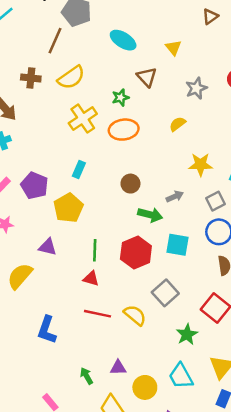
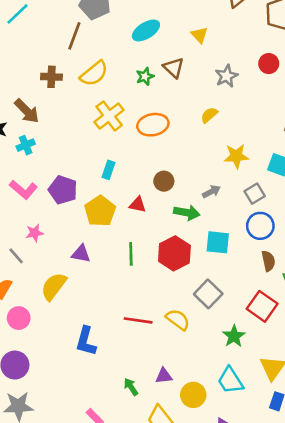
cyan ellipse: (123, 40) -> (146, 30), turned -60
green star: (120, 98) -> (145, 76), moved
red triangle: (91, 279) -> (138, 205), moved

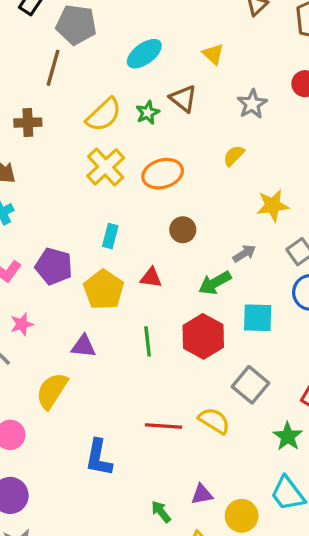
yellow semicircle: (94, 74) -> (104, 115), moved
brown circle: (164, 181) -> (183, 230), moved
green arrow: (187, 213) -> (215, 283), turned 145

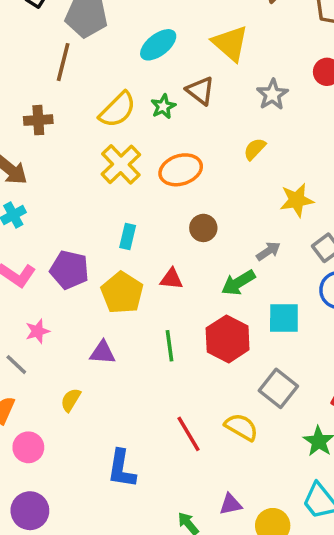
yellow triangle: (213, 54) -> (230, 43), size x1.6
yellow semicircle: (52, 391) -> (71, 400), size x0.6
red line: (164, 426) -> (189, 434), turned 57

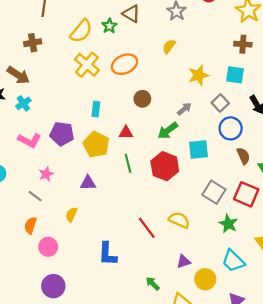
green line: (169, 346) -> (128, 163), moved
gray square: (278, 388) -> (214, 192), moved
purple triangle: (231, 504) -> (184, 262), moved

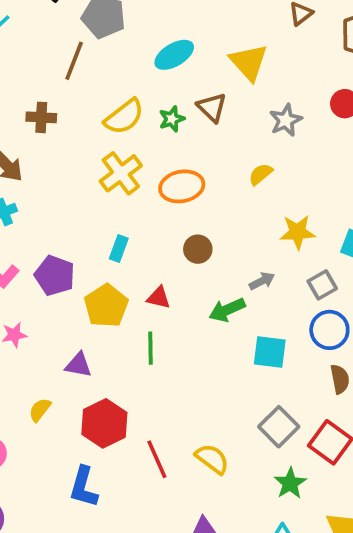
red hexagon: (165, 166) -> (104, 423), moved

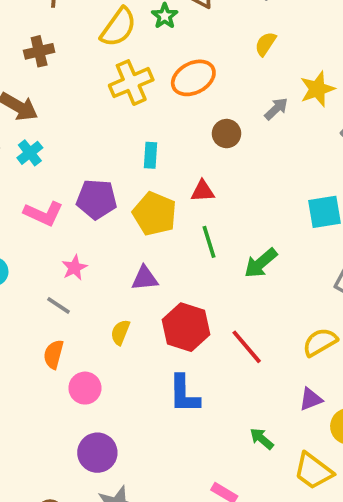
yellow cross: (121, 173) -> (131, 83), turned 30
gray arrow: (262, 281) -> (276, 109), moved
green arrow: (227, 310) -> (261, 263), moved
yellow semicircle: (212, 459) -> (320, 342), moved, turned -51

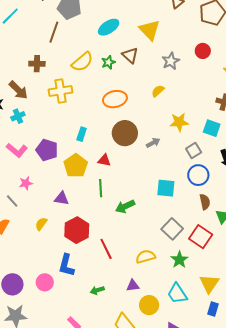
yellow cross: (131, 83) -> (60, 91), moved
gray arrow: (276, 109) -> (153, 143), moved
brown circle: (227, 134) -> (125, 133), size x1.6
pink circle: (85, 388) -> (45, 282), moved
green arrow: (262, 439) -> (97, 290), moved, turned -72

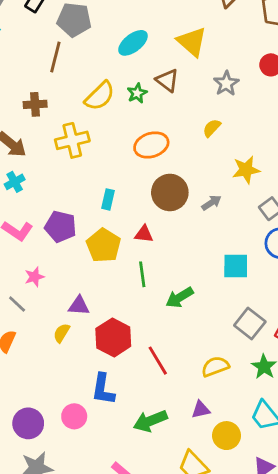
purple triangle: (62, 199) -> (79, 306), moved
green arrow: (97, 290) -> (150, 421), size x1.6

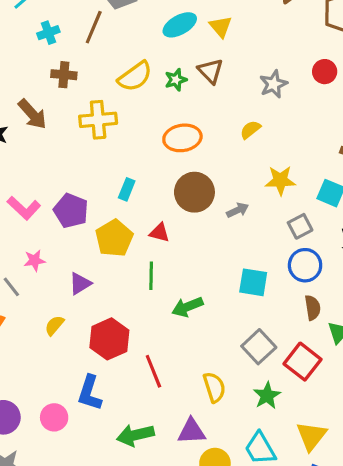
yellow triangle: (192, 42) -> (221, 27), moved, size x0.7
cyan cross: (15, 182) -> (48, 33), moved
purple triangle: (79, 306) -> (80, 283), moved, turned -45
yellow semicircle: (215, 367) -> (214, 387), turned 84
purple triangle: (201, 410) -> (192, 431), size x1.4

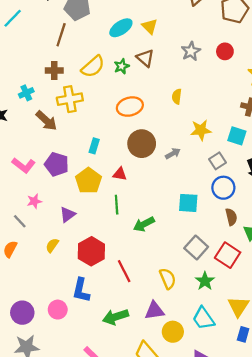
cyan cross: (48, 33) -> (26, 93), moved
brown cross: (64, 75) -> (54, 71), moved
gray star: (273, 84) -> (191, 51), moved
brown arrow: (32, 114) -> (46, 121), moved
yellow semicircle: (250, 130) -> (177, 97), turned -40

